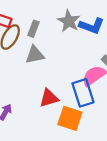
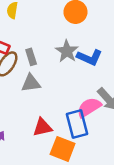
gray rectangle: (34, 29) -> (31, 57), turned -42

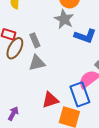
gray star: (67, 51) -> (64, 19), moved

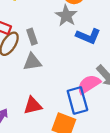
red triangle: (50, 100) -> (33, 106), moved

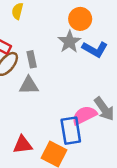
blue L-shape: (88, 36) -> (95, 49), moved
red triangle: (33, 106) -> (23, 145), moved

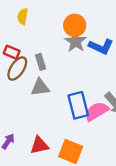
orange circle: (80, 19) -> (75, 25), moved
blue rectangle: (71, 131) -> (78, 105), moved

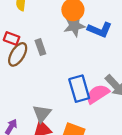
gray star: (76, 42) -> (74, 26), turned 30
gray triangle: (40, 87) -> (42, 114), moved, turned -42

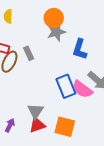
blue L-shape: (100, 30) -> (80, 49), moved, turned 90
pink semicircle: (98, 94) -> (82, 89), turned -105

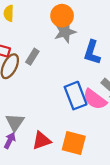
gray rectangle: (29, 53) -> (32, 57), turned 56
gray triangle: (36, 111) -> (15, 122), moved

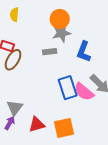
gray rectangle: (32, 57) -> (50, 52), moved, turned 48
orange square: (74, 143) -> (64, 128), turned -30

